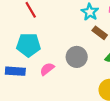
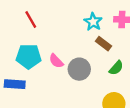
pink semicircle: (47, 69) -> (56, 61), moved, turned -96

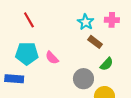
gray circle: (79, 69) -> (83, 79), moved

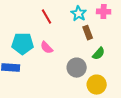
red line: (29, 20) -> (47, 17), moved
brown rectangle: (95, 42) -> (88, 33), turned 32

